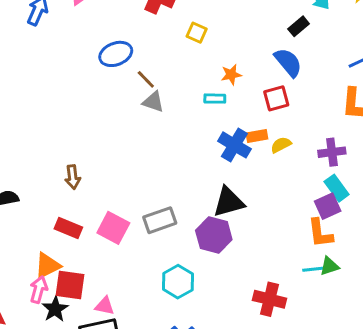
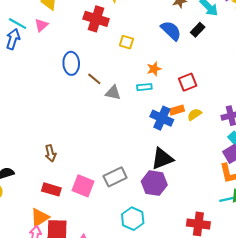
blue ellipse: (116, 54) -> (71, 63), turned -65
blue semicircle: (288, 62) -> (171, 31), moved
gray triangle: (153, 102) -> (113, 93), moved

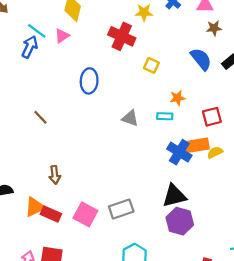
brown line: (94, 79) -> (40, 117), moved
orange rectangle: (177, 110) -> (197, 145), size x1.5
purple hexagon: (154, 183) -> (180, 221), moved
orange triangle: (40, 217) -> (35, 207), moved

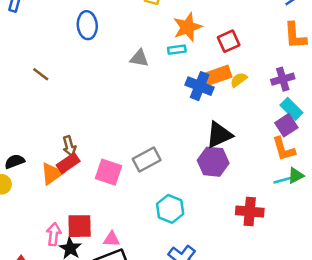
orange star: (178, 98) -> (187, 27), size x1.6
brown arrow: (55, 175) -> (69, 146), moved
black triangle: (174, 196) -> (219, 135), moved
red rectangle: (51, 214) -> (68, 163), moved, turned -48

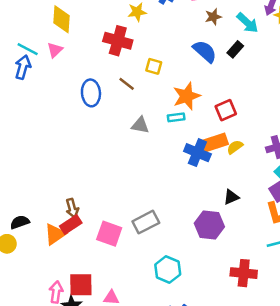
brown line: (41, 74) -> (127, 84), moved
black triangle: (219, 135) -> (231, 197), moved, size x0.6

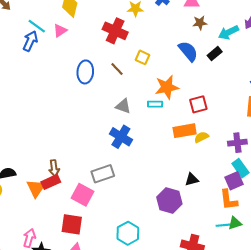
cyan arrow: (247, 23) -> (228, 32), turned 102
blue cross: (197, 153) -> (121, 137), moved
gray rectangle: (146, 222) -> (103, 174), moved
orange triangle: (55, 234) -> (36, 188), turned -30
red square: (81, 285) -> (72, 224), moved

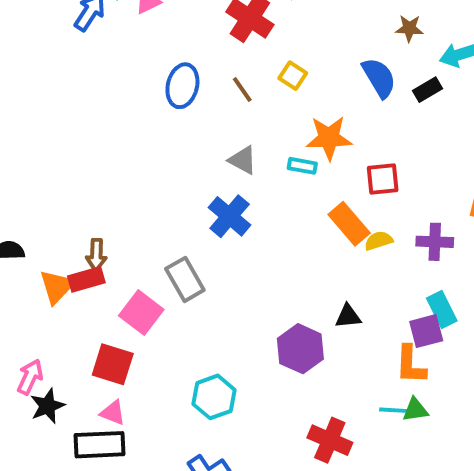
orange rectangle: (185, 131) -> (349, 224), turned 50
purple cross: (237, 143) -> (435, 242), moved
gray rectangle: (103, 174) -> (185, 279), turned 70

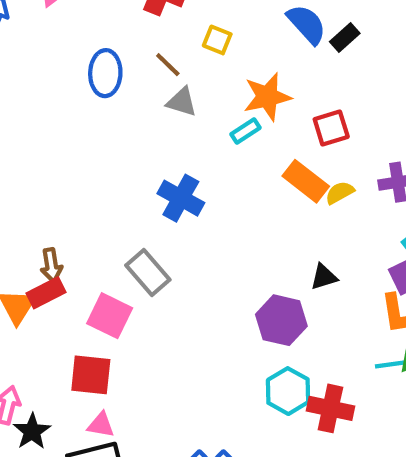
black rectangle: (427, 90) -> (345, 38), moved
gray triangle: (243, 160) -> (182, 102), moved
cyan rectangle: (302, 166) -> (245, 131), turned -32
cyan hexagon: (214, 397) -> (288, 391), moved

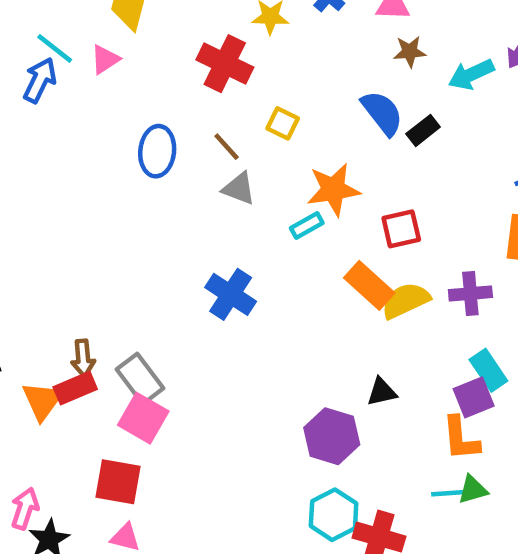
yellow semicircle: (340, 193) -> (406, 300), size x1.5
gray rectangle: (148, 273) -> (140, 379), moved

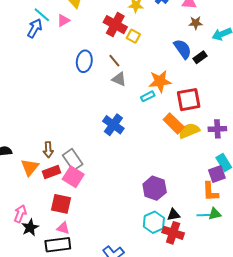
yellow square: (283, 123) -> (133, 36), moved
red square: (401, 229) -> (189, 100), size x1.4
red rectangle: (75, 388) -> (51, 172), moved
black triangle: (382, 392) -> (174, 215), moved

